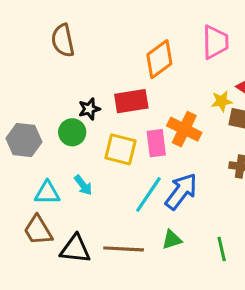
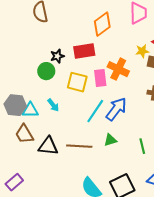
gray hexagon: (24, 140) -> (15, 105), moved

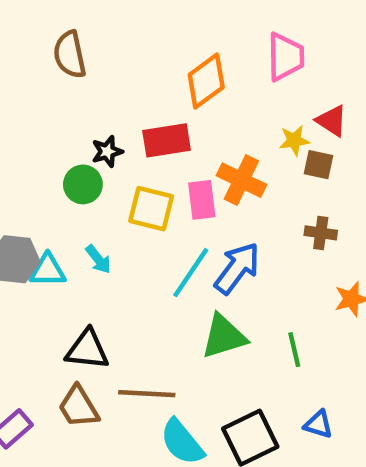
brown trapezoid: (24, 134) -> (79, 407), moved
green triangle: (110, 140) -> (224, 336), size x1.6
brown line: (79, 146) -> (147, 394), moved

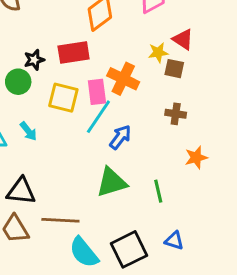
blue arrow: (237, 268) -> (120, 137), size x0.7
cyan line: (191, 273) -> (98, 117), moved

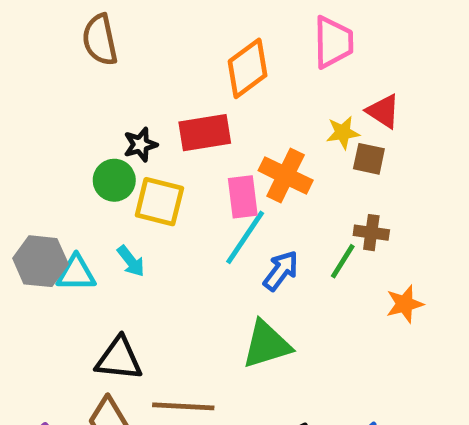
yellow square: (63, 98) -> (159, 202), moved
green line: (158, 191) -> (343, 261), moved, turned 45

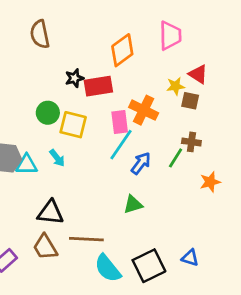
black star: (140, 145) -> (74, 78), moved
green triangle: (267, 344) -> (133, 204), size x0.7

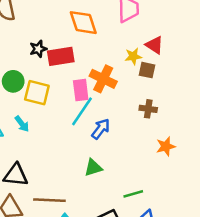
orange diamond: (122, 50) -> (83, 23), turned -72
green line: (176, 158) -> (133, 194), moved, turned 42

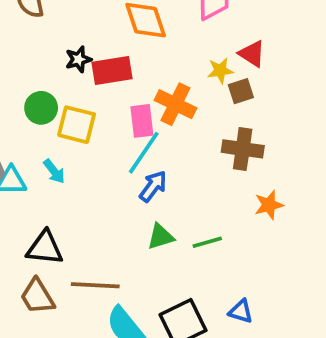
brown square: (147, 70) -> (241, 91), turned -30
brown cross: (148, 109) -> (243, 149), size x1.5
blue arrow: (101, 129) -> (153, 186), moved
green line: (133, 194) -> (207, 242), moved

